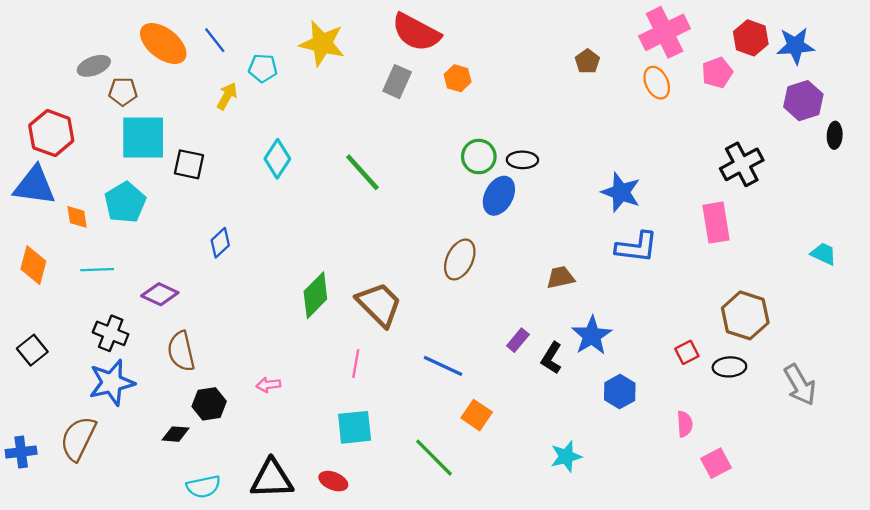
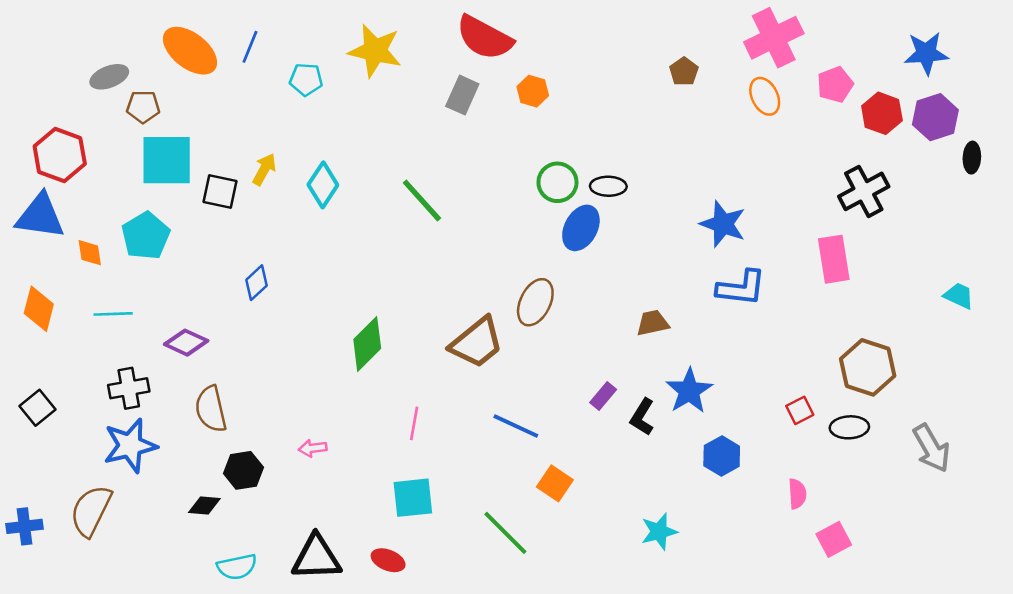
red hexagon: (751, 38) -> (882, 113), moved
blue line: (215, 40) -> (250, 47), turned 60
yellow arrow: (227, 96) -> (264, 169), moved
brown trapezoid: (379, 304) -> (477, 343), moved, turned 96
black cross: (111, 333) -> (129, 388), turned -32

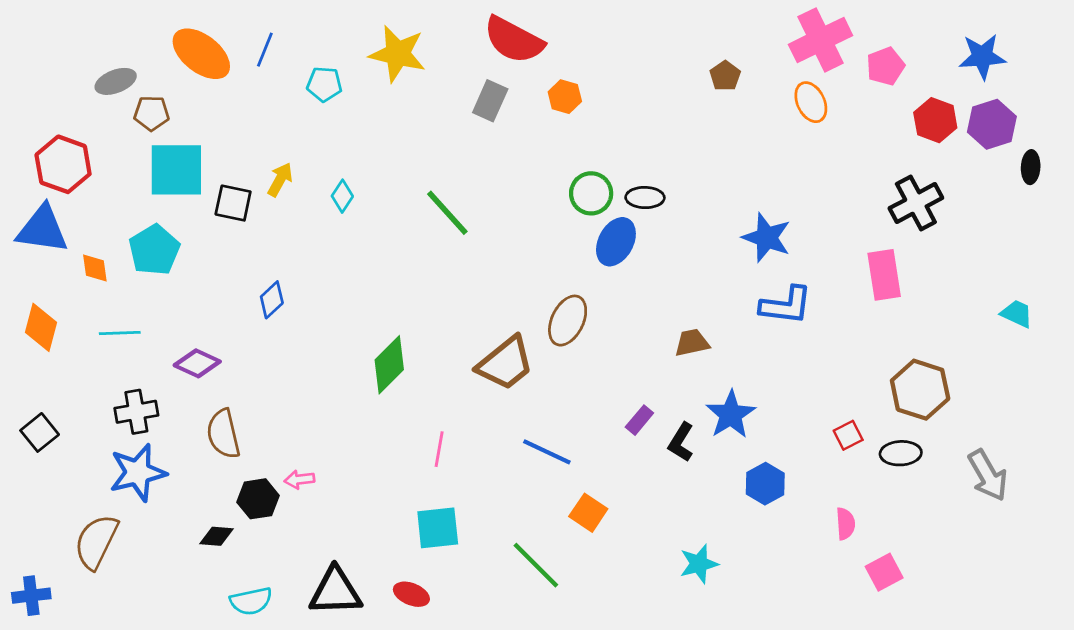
pink pentagon: (835, 85) -> (885, 66), moved
cyan diamond: (323, 185) -> (342, 196), size x0.7
pink arrow: (313, 448) -> (299, 479), moved
blue cross: (25, 526) -> (31, 596), moved

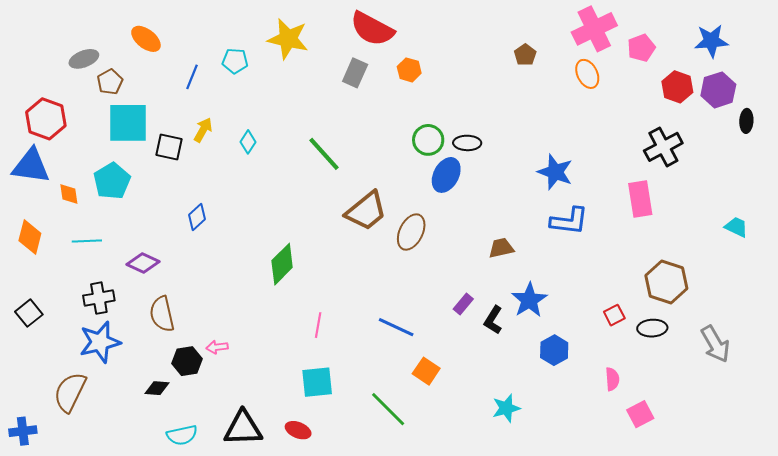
blue line: (265, 50) -> (192, 77), moved
orange ellipse: (201, 54) -> (146, 39), size x0.7
brown pentagon: (152, 113) -> (110, 82), turned -30
brown trapezoid: (505, 363) -> (366, 211), moved

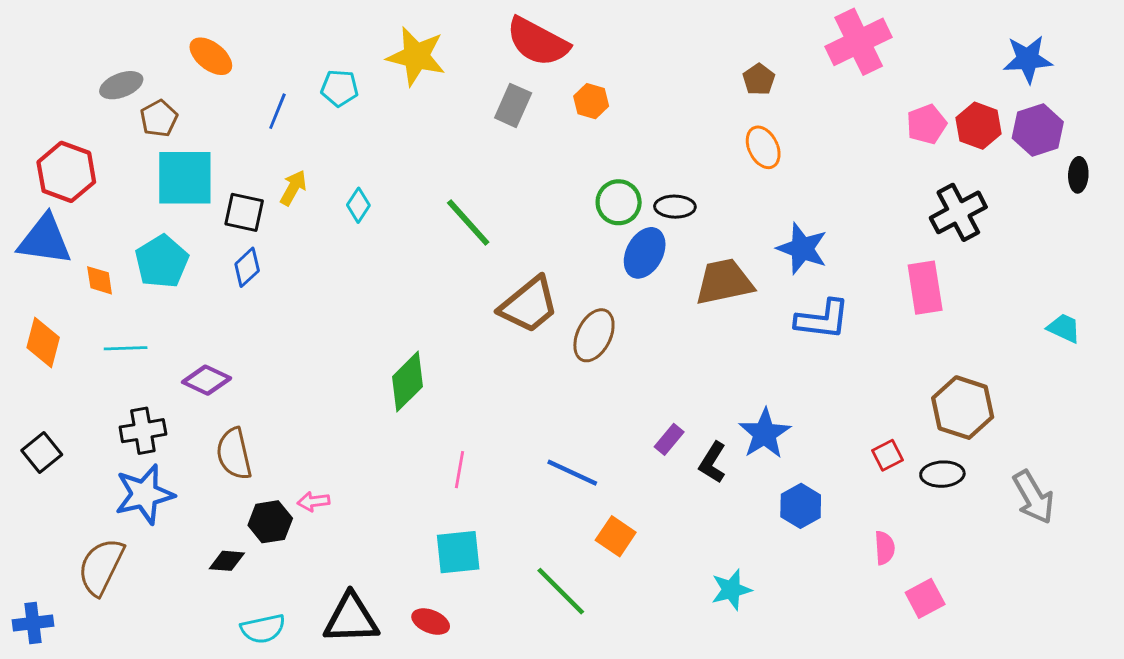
pink pentagon: (641, 48) -> (927, 124), moved
orange ellipse: (587, 74) -> (763, 147), moved
blue diamond: (197, 217) -> (247, 267), moved
brown trapezoid: (501, 248) -> (724, 282), moved, size x1.6

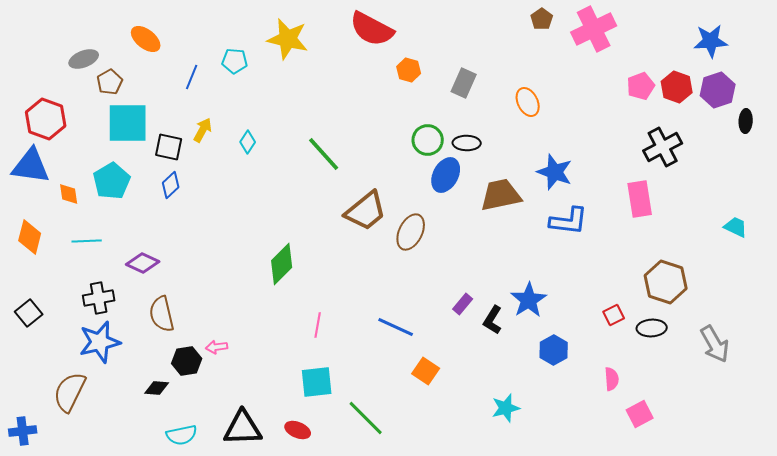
brown pentagon: (759, 79) -> (542, 19), moved
gray rectangle: (513, 105) -> (464, 83), moved
green line: (561, 591) -> (366, 418), moved

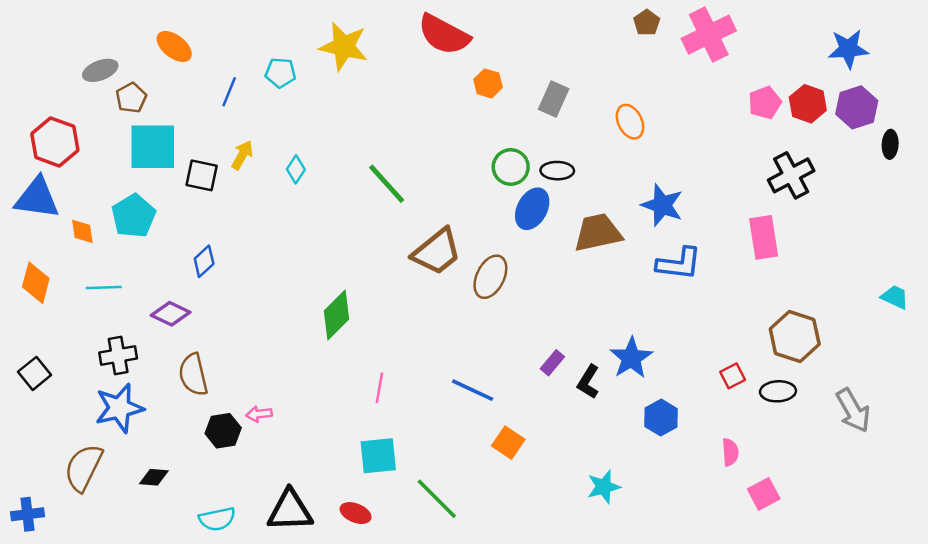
blue diamond: (171, 185) -> (204, 261), moved
cyan trapezoid: (736, 227) -> (895, 297), moved
black diamond: (157, 388) -> (154, 477), moved

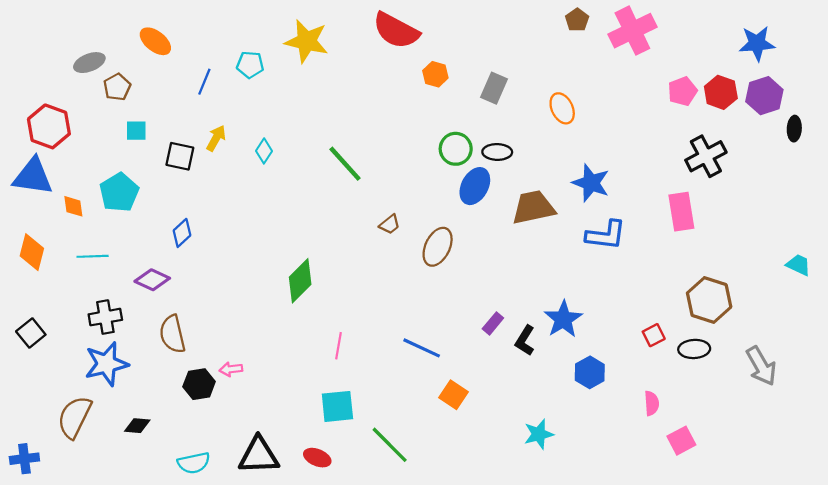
cyan square: (153, 147) -> (136, 131), size x0.5
brown trapezoid: (437, 252) -> (390, 224), size x0.5

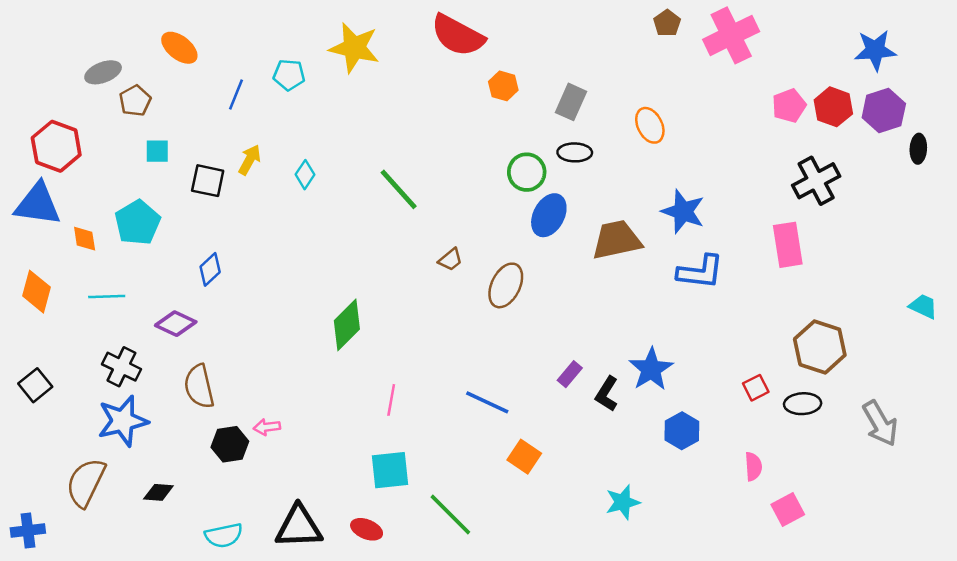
black ellipse: (497, 152) -> (575, 152), moved
black cross: (105, 317) -> (121, 367), turned 36

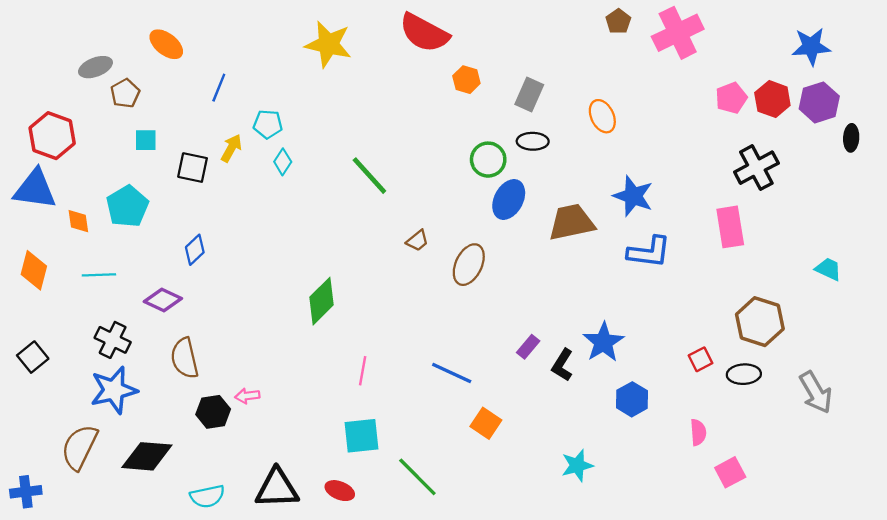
cyan pentagon: (289, 75) -> (268, 124), moved
cyan trapezoid: (923, 306) -> (828, 269), moved
black diamond: (158, 492) -> (147, 456), size x1.8

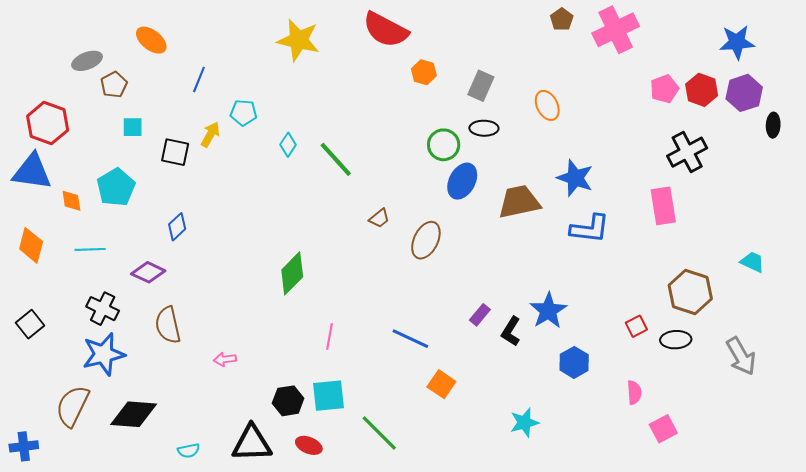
cyan diamond: (283, 162) -> (288, 145), moved
cyan trapezoid: (828, 269) -> (752, 262), moved
black hexagon: (213, 412) -> (288, 401), moved
cyan semicircle: (207, 496) -> (189, 451), size x0.7

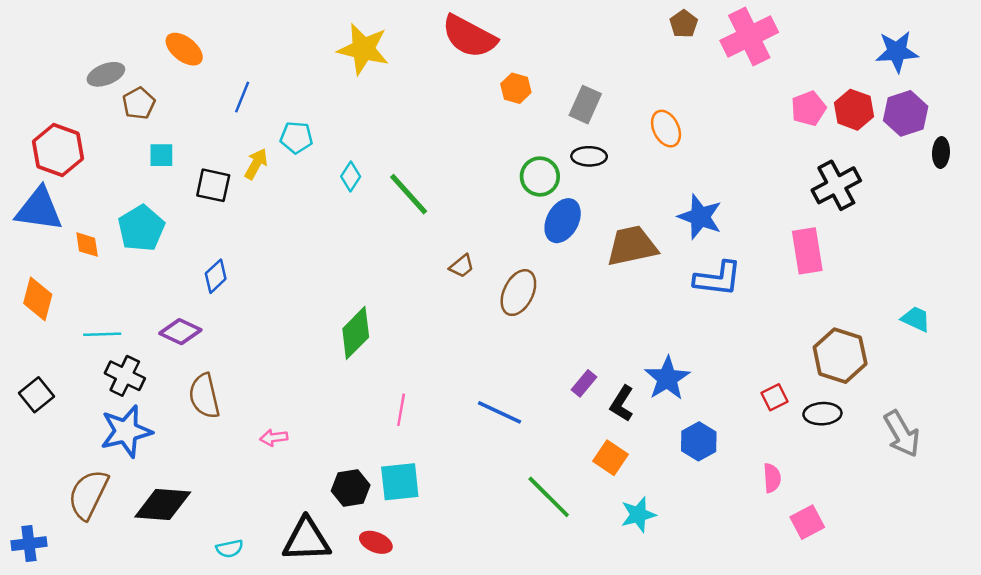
cyan line: (90, 249) -> (102, 334), moved
orange square: (441, 384) -> (610, 458), moved
green line: (379, 433) -> (549, 497), moved

